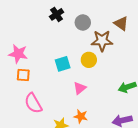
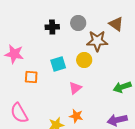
black cross: (57, 14) -> (52, 27), moved, turned 32
orange square: (23, 75) -> (31, 77), moved
pink semicircle: (33, 103) -> (19, 113), moved

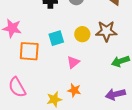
brown star: (97, 41) -> (106, 31), moved
orange square: (31, 77) -> (29, 51), size x1.5

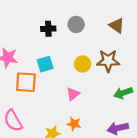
cyan square: (56, 38) -> (45, 64), moved

